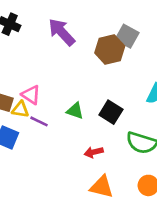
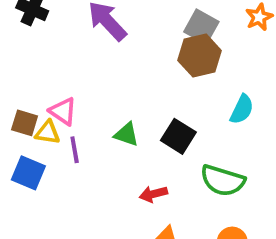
brown hexagon: (110, 49) -> (200, 56), moved
purple line: (39, 121) -> (75, 150), turned 54

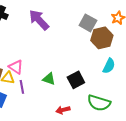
brown hexagon: (200, 56) -> (102, 38), moved
black square: (178, 136) -> (76, 80), turned 30

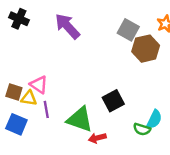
cyan semicircle: (109, 66) -> (154, 119), moved
green triangle: (49, 79) -> (80, 119), moved, size x1.6
green semicircle: (99, 103) -> (142, 129), size x0.6

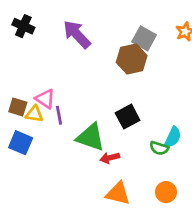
brown hexagon: (146, 49) -> (132, 59), moved
purple line: (46, 109) -> (59, 115), moved

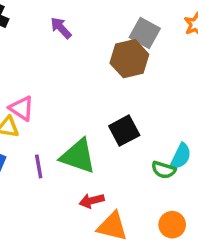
purple arrow: (77, 34) -> (61, 28), size x0.6
purple line: (59, 115) -> (39, 166), moved
red arrow: (110, 158) -> (92, 201), moved

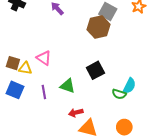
pink triangle: (22, 108) -> (44, 58), moved
green triangle: (78, 156) -> (68, 86), size x0.7

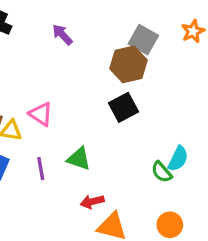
black square: (95, 70) -> (124, 107), moved
green semicircle: (119, 94) -> (162, 172), turned 32

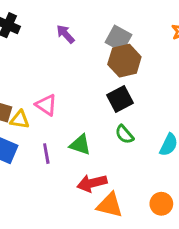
gray square: (143, 40) -> (119, 39), moved
green semicircle: (162, 172) -> (124, 134), moved
red arrow: (92, 202) -> (92, 183), size x1.4

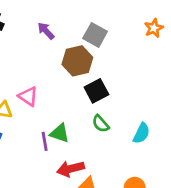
brown hexagon: (124, 61) -> (77, 61), moved
purple line: (46, 154) -> (45, 141), moved

